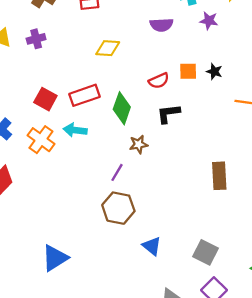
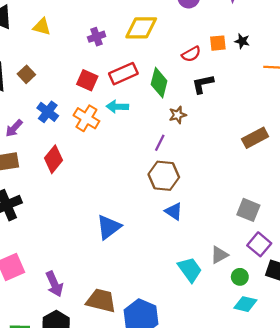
purple cross: (36, 39) -> (97, 37), moved
yellow diamond: (108, 48) -> (141, 28), size x1.4
brown rectangle: (219, 176) -> (255, 138), turned 70
blue triangle: (152, 246) -> (174, 211), moved

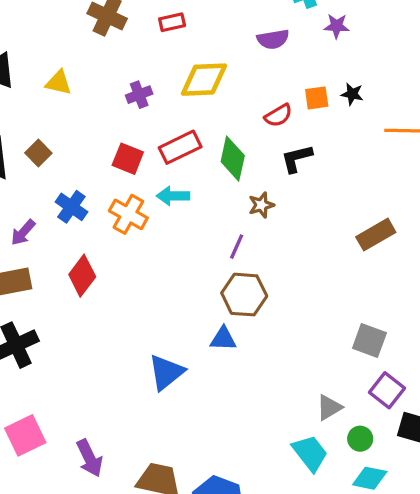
blue triangle: (174, 211) -> (223, 339), moved, turned -30
cyan trapezoid: (190, 270) -> (310, 453), moved

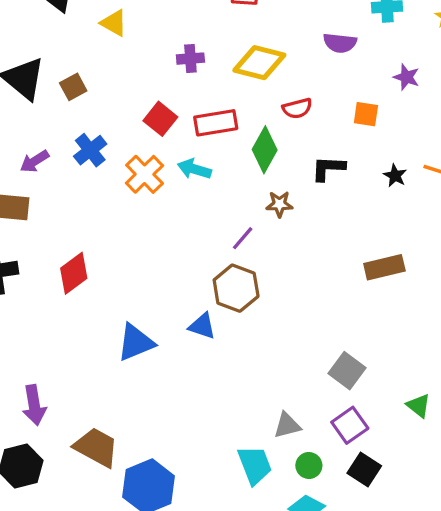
purple star: (337, 26) -> (406, 77), moved
black star: (352, 94) -> (395, 176), moved
red semicircle: (278, 115) -> (297, 108), moved
red diamond: (82, 276) -> (74, 273), moved

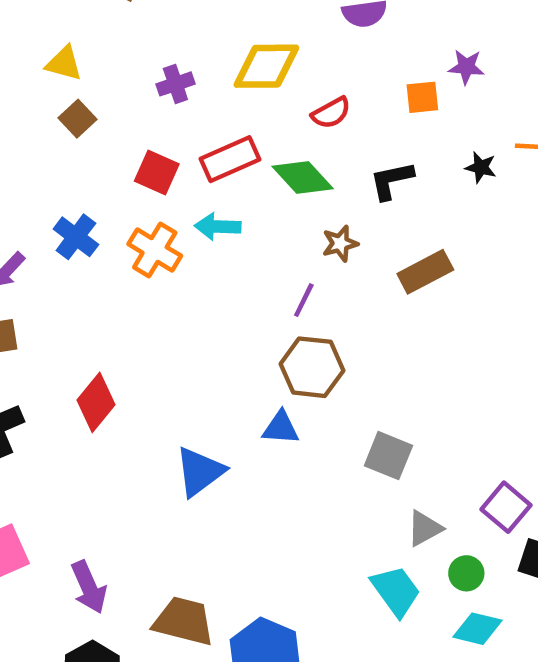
purple star: (406, 77) -> (466, 67), moved
brown square: (73, 87) -> (77, 119), moved
green diamond: (265, 150) -> (303, 178), turned -57
brown rectangle: (384, 267) -> (425, 272), moved
gray square: (347, 371) -> (388, 456), moved

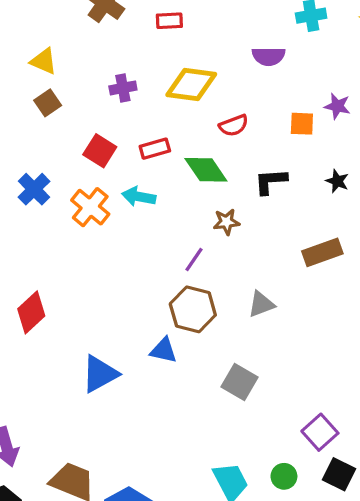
red rectangle: (230, 159) -> (155, 149), size x0.7
brown rectangle: (425, 272) -> (322, 252), moved
gray triangle: (425, 528) -> (261, 304), moved

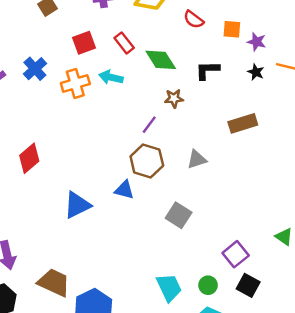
purple star: (337, 106) -> (257, 42), moved
red semicircle: (234, 125) -> (194, 19), moved, turned 55
red rectangle: (155, 149) -> (124, 43), turned 65
red square: (100, 151) -> (84, 43), turned 35
orange cross: (90, 207) -> (75, 83), turned 32

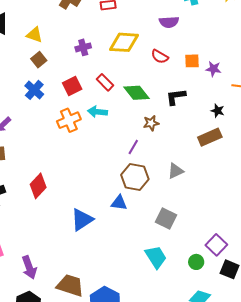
blue cross: (35, 69) -> (34, 90), moved
black star: (256, 72) -> (218, 111), moved
green circle: (208, 285) -> (196, 262), moved
cyan trapezoid: (169, 288) -> (156, 257), moved

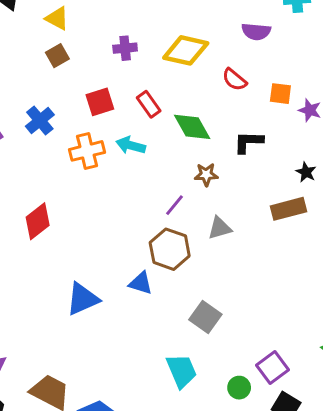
blue cross: (34, 90) -> (40, 120), moved
gray triangle: (176, 171) -> (220, 228), moved
red diamond: (38, 186) -> (38, 221), moved

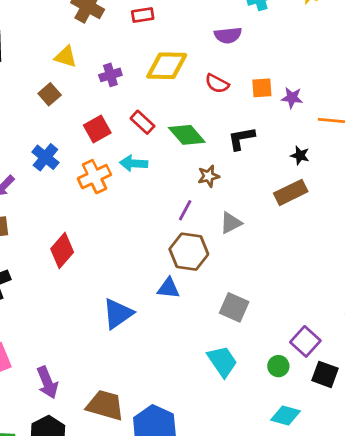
yellow triangle: (57, 18) -> (66, 57), moved

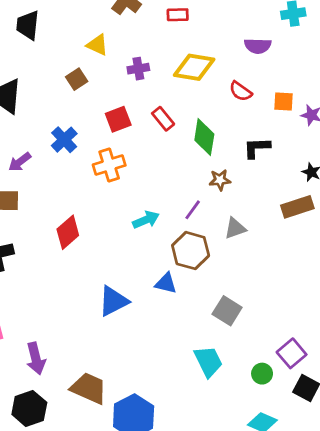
green diamond: (187, 135) -> (204, 137), turned 42
cyan arrow: (134, 163) -> (146, 220), moved, turned 145

